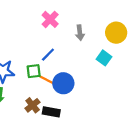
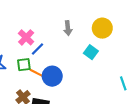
pink cross: (50, 19) -> (26, 37), moved

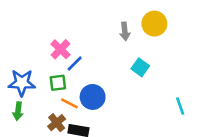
gray arrow: (68, 28) -> (125, 31), moved
yellow circle: (102, 28) -> (154, 24), moved
orange line: (37, 73) -> (69, 103), moved

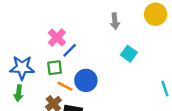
yellow circle: (154, 24) -> (156, 14), moved

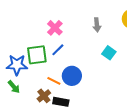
pink cross: (57, 37) -> (55, 28), moved
green square: (55, 68) -> (37, 55), moved, size x1.5
green arrow: (19, 93) -> (14, 87), turned -48

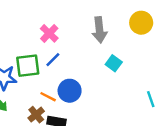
gray arrow: (97, 25) -> (99, 30), size x1.5

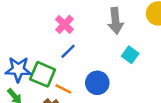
green square: (28, 66) -> (43, 74), moved, turned 30
blue circle: (70, 91) -> (97, 83), moved

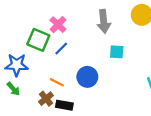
cyan square: (130, 55) -> (117, 52), turned -32
green square: (43, 74) -> (38, 40), moved

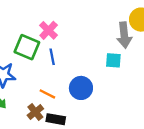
gray arrow: (104, 21) -> (124, 35), moved
blue line: (61, 49) -> (52, 57), turned -56

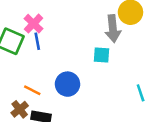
blue line: (52, 57) -> (37, 41), moved

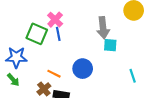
gray arrow: (113, 29) -> (103, 28), moved
cyan line: (141, 93) -> (133, 76), moved

